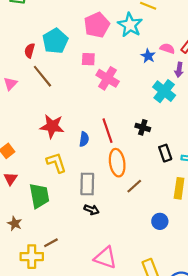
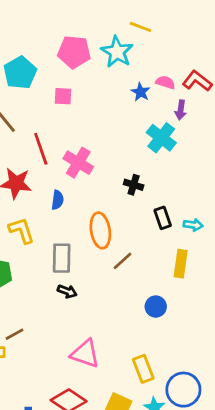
pink pentagon: (97, 25) -> (74, 52), turned 30
pink cross: (108, 78) -> (78, 163), moved
red line: (108, 131) -> (41, 149), moved

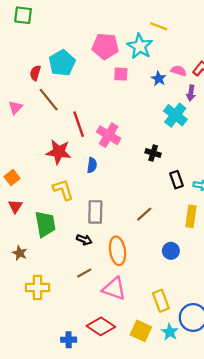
pink square: (63, 96) -> (121, 74), moved
orange ellipse: (100, 230) -> (118, 251), moved
black arrow: (67, 291) -> (84, 240), moved
brown line: (15, 334) -> (84, 273), moved

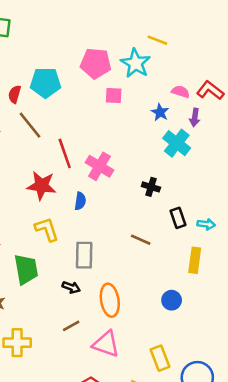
cyan pentagon: (62, 63) -> (45, 83), turned 30
blue star: (159, 79) -> (160, 112), moved
brown line: (144, 214) -> (141, 240), moved, turned 66

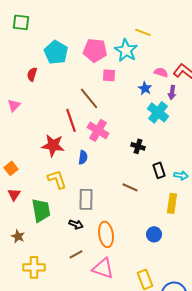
cyan pentagon: (45, 83) -> (56, 52), moved, turned 30
brown line: (30, 125) -> (89, 98), moved

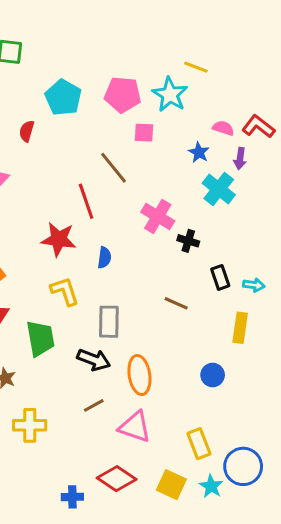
pink cross: (98, 130) -> (158, 216), moved
black arrow: (76, 224) -> (94, 360), size x1.5

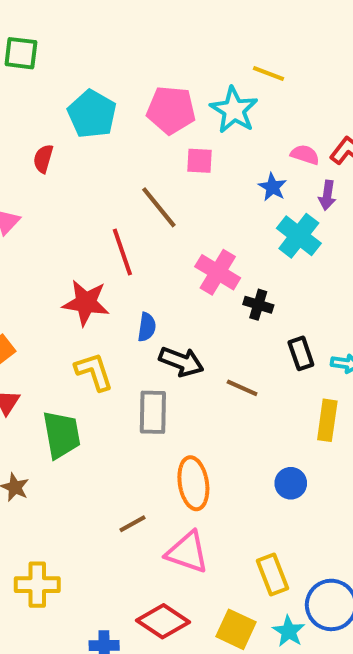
black arrow: (94, 360) -> (181, 362), moved
yellow cross: (30, 425) -> (37, 585), moved

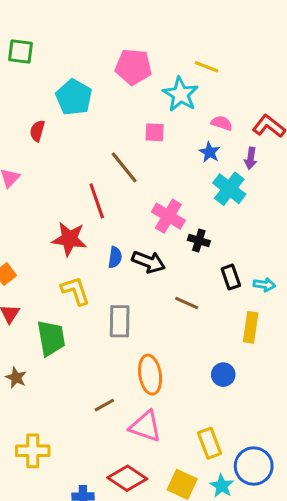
pink pentagon: (171, 110) -> (133, 67), moved
pink semicircle: (305, 155) -> (222, 123), moved
black arrow: (181, 362) -> (149, 262), moved

